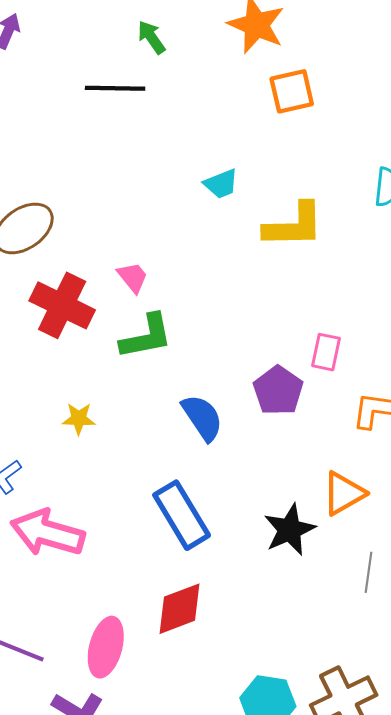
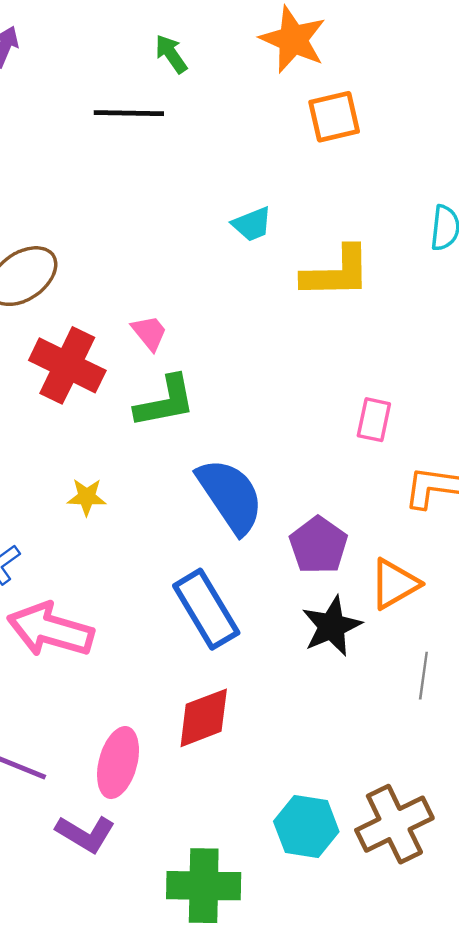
purple pentagon: (278, 391) -> (318, 545), moved
blue semicircle: (202, 418) -> (230, 496), size x1.4

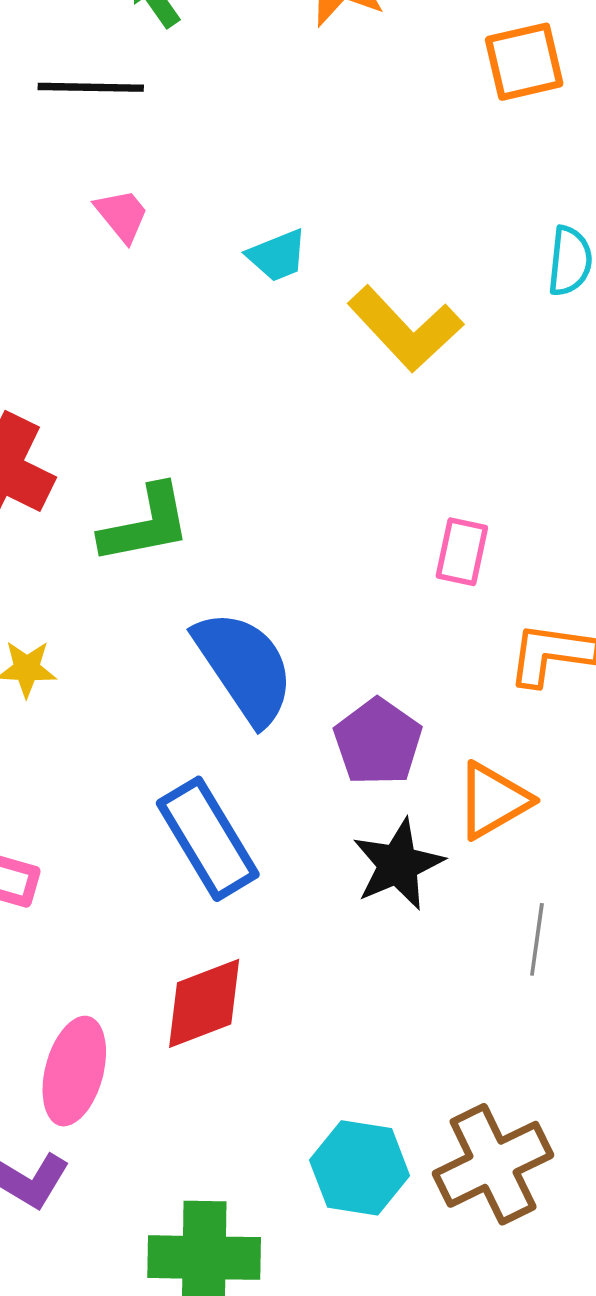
orange square: (334, 117) -> (524, 62), moved
yellow L-shape: (337, 272) -> (405, 329), turned 48
pink trapezoid: (149, 333) -> (122, 215), moved

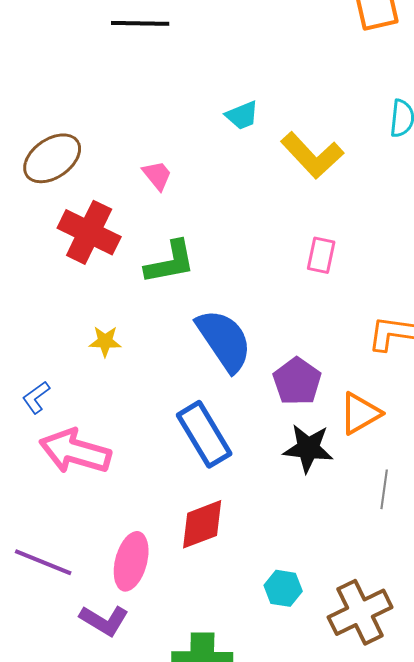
pink trapezoid: (122, 215) -> (157, 175), moved
pink rectangle: (462, 552) -> (321, 255), moved
black star: (398, 864) -> (308, 448), turned 30
cyan hexagon: (360, 1168) -> (283, 588), moved, size x0.7

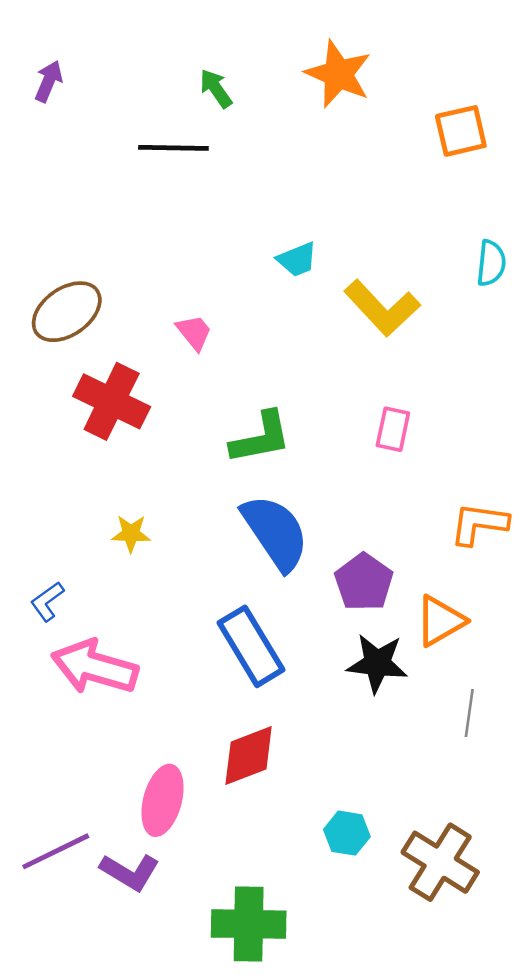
green L-shape: (170, 262) -> (261, 438), moved
purple line: (43, 562) -> (56, 851), moved, turned -48
brown cross: (360, 612) -> (440, 862), turned -32

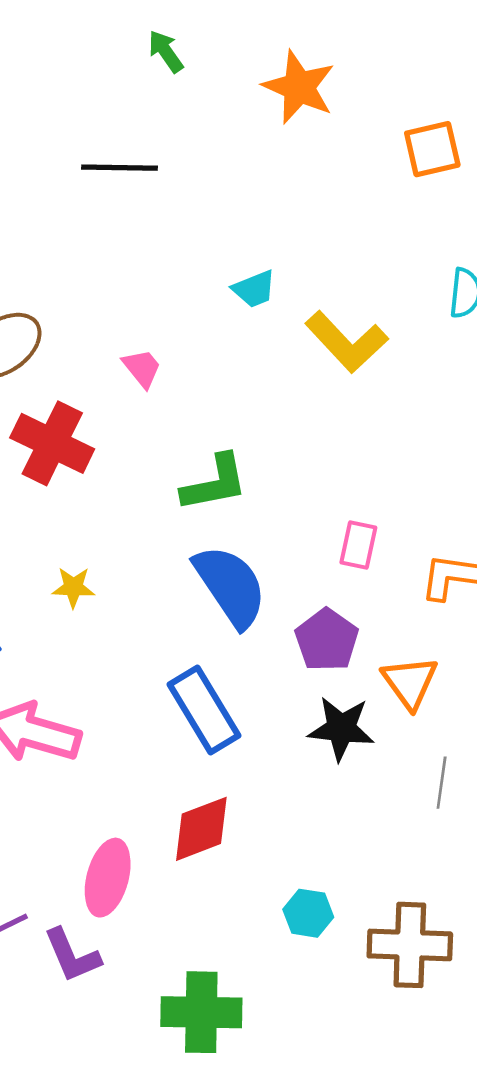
green arrow: (216, 89) -> (166, 51), moved
pink rectangle: (393, 429) -> (358, 545), moved
orange triangle: (440, 621) -> (410, 682), turned -36
brown cross: (440, 862) -> (410, 945), turned -30
purple L-shape: (130, 872) -> (72, 955), turned 36

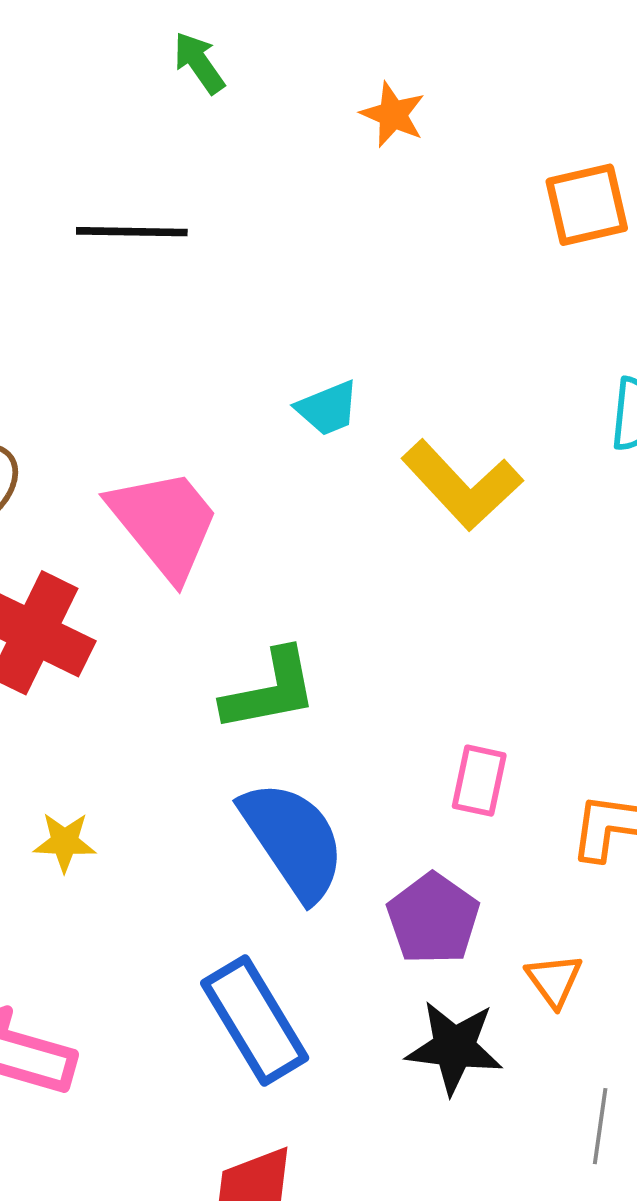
orange star: (299, 87) -> (393, 115), size x0.6
pink trapezoid: (142, 368) -> (164, 523), size x2.0
orange triangle: (410, 682) -> (554, 980), size x0.7

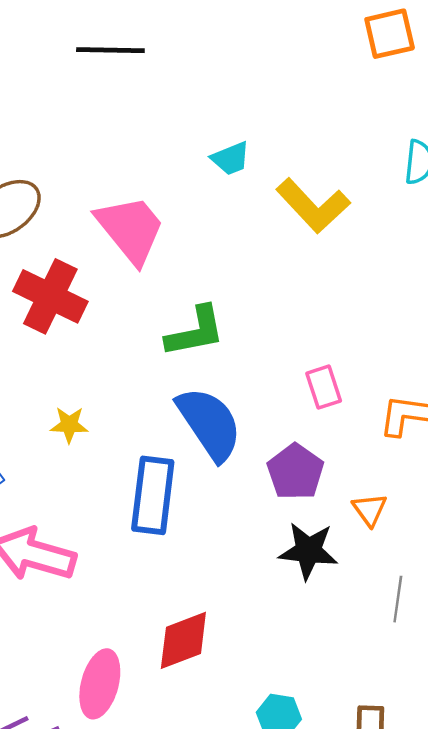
pink rectangle: (479, 781) -> (324, 387), turned -30
blue rectangle: (255, 1021) -> (153, 495), moved, turned 38

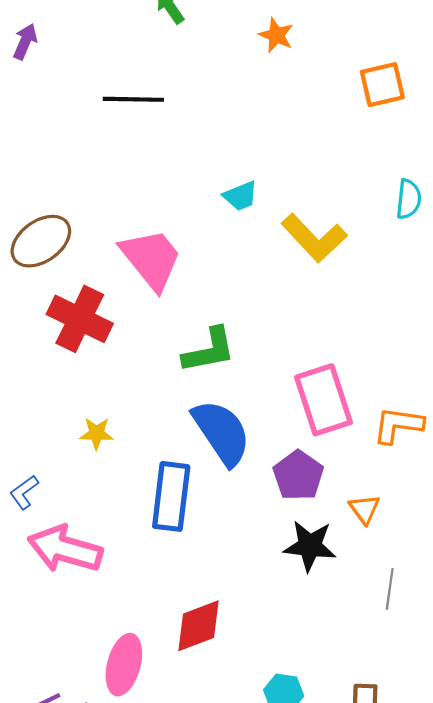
pink rectangle: (324, 387) -> (323, 400), size x1.8

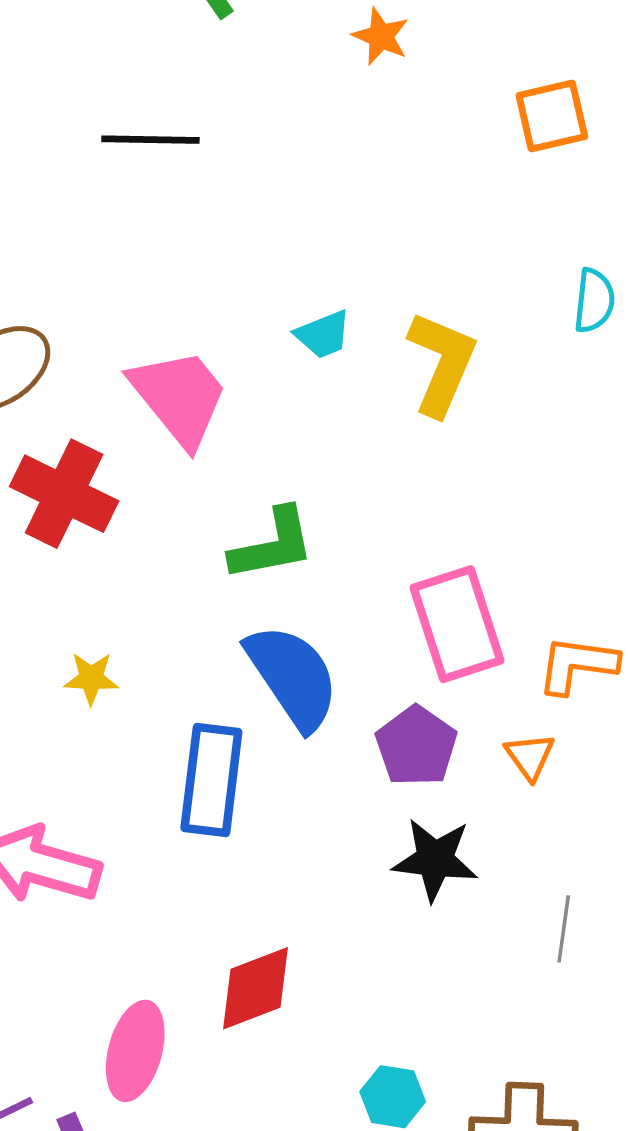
cyan trapezoid: (240, 196) -> (323, 334), moved
yellow L-shape: (314, 238) -> (442, 363), turned -114
orange triangle: (364, 509) -> (530, 756), moved

